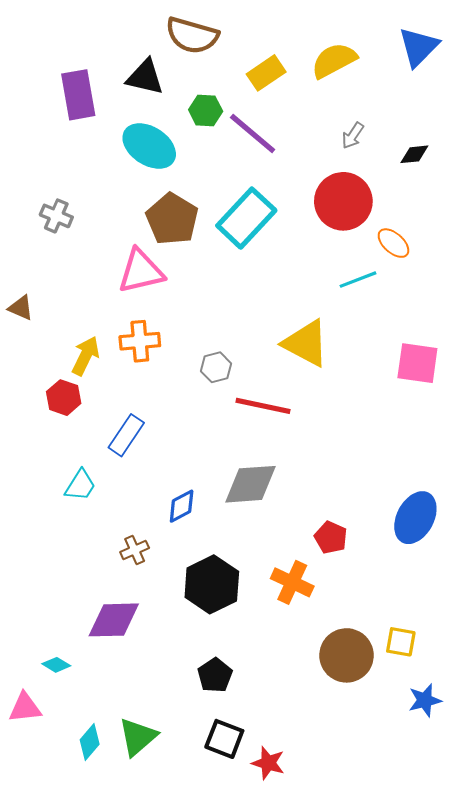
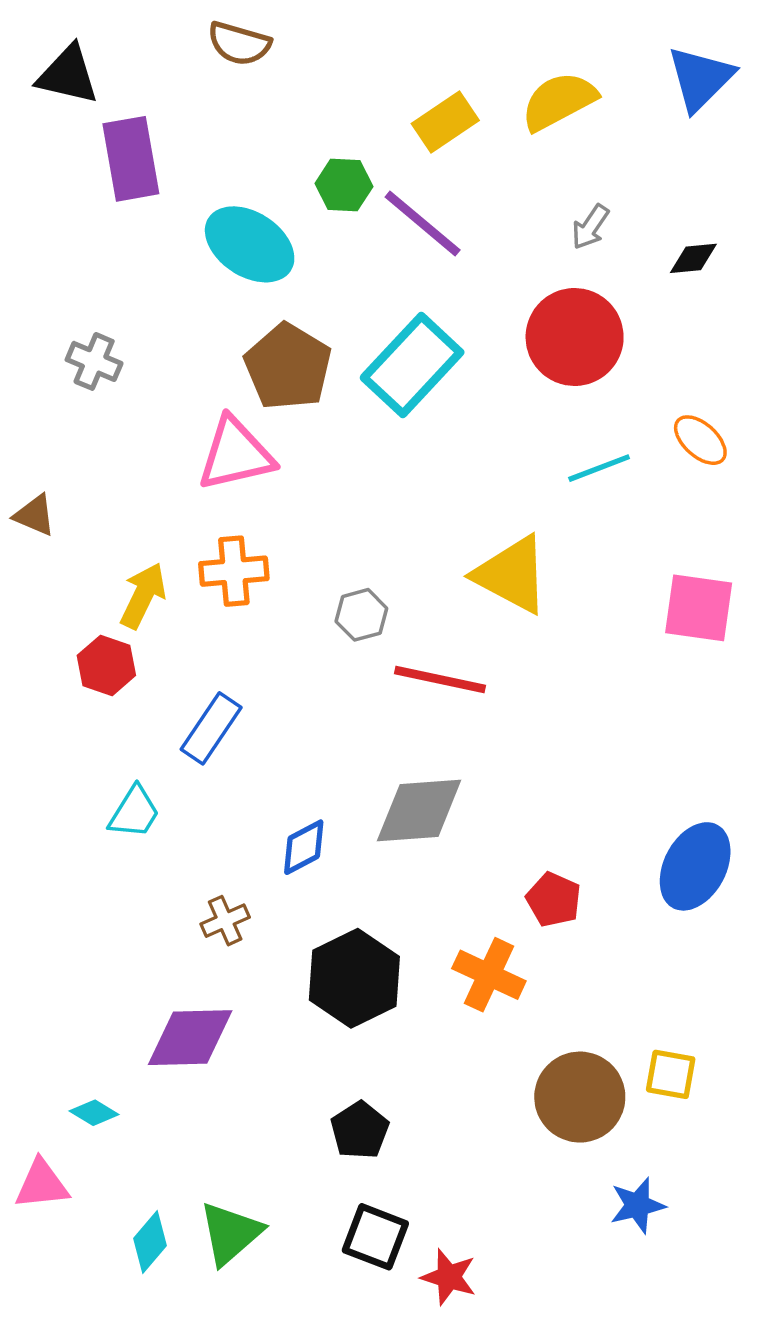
brown semicircle: (192, 35) -> (239, 43), moved, size x0.7
black triangle: (145, 77) -> (68, 75), moved
orange ellipse: (393, 243) -> (700, 440), moved
blue star: (425, 700) -> (637, 1205), moved

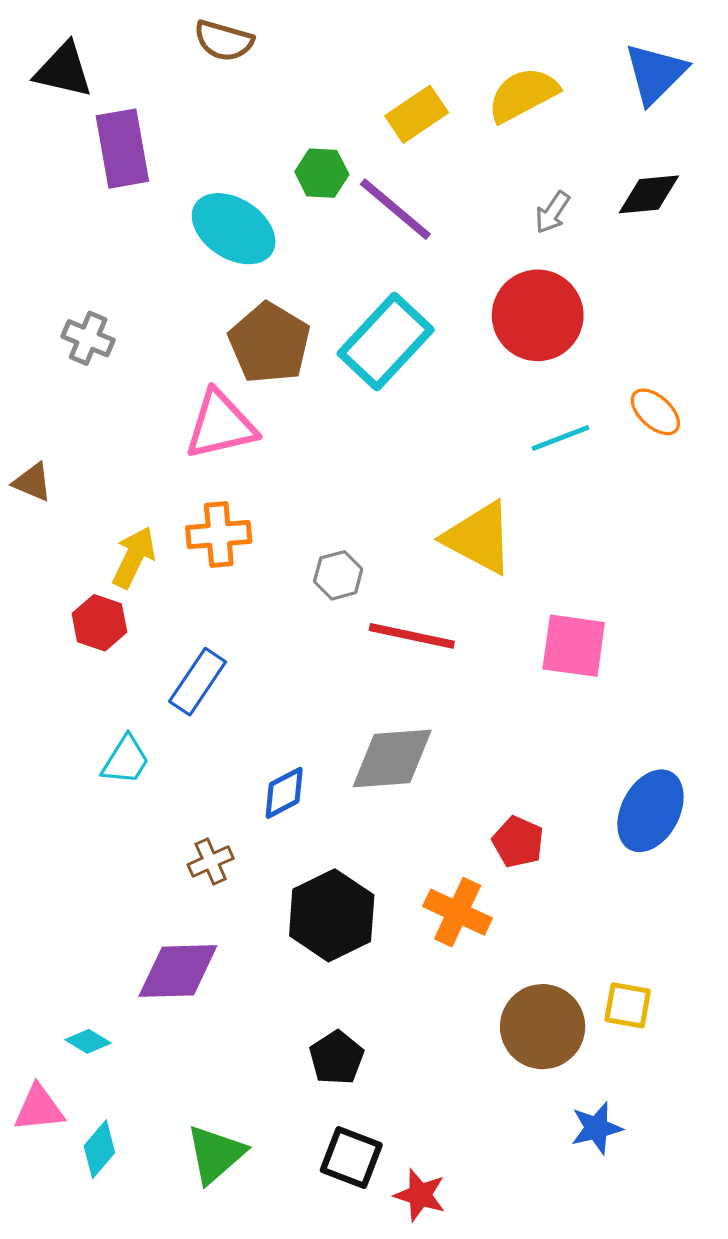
black diamond: (693, 258) -> (649, 194), moved, size x1.4
pink square: (699, 608) -> (574, 646), moved
cyan diamond: (150, 1242) -> (99, 1149), moved

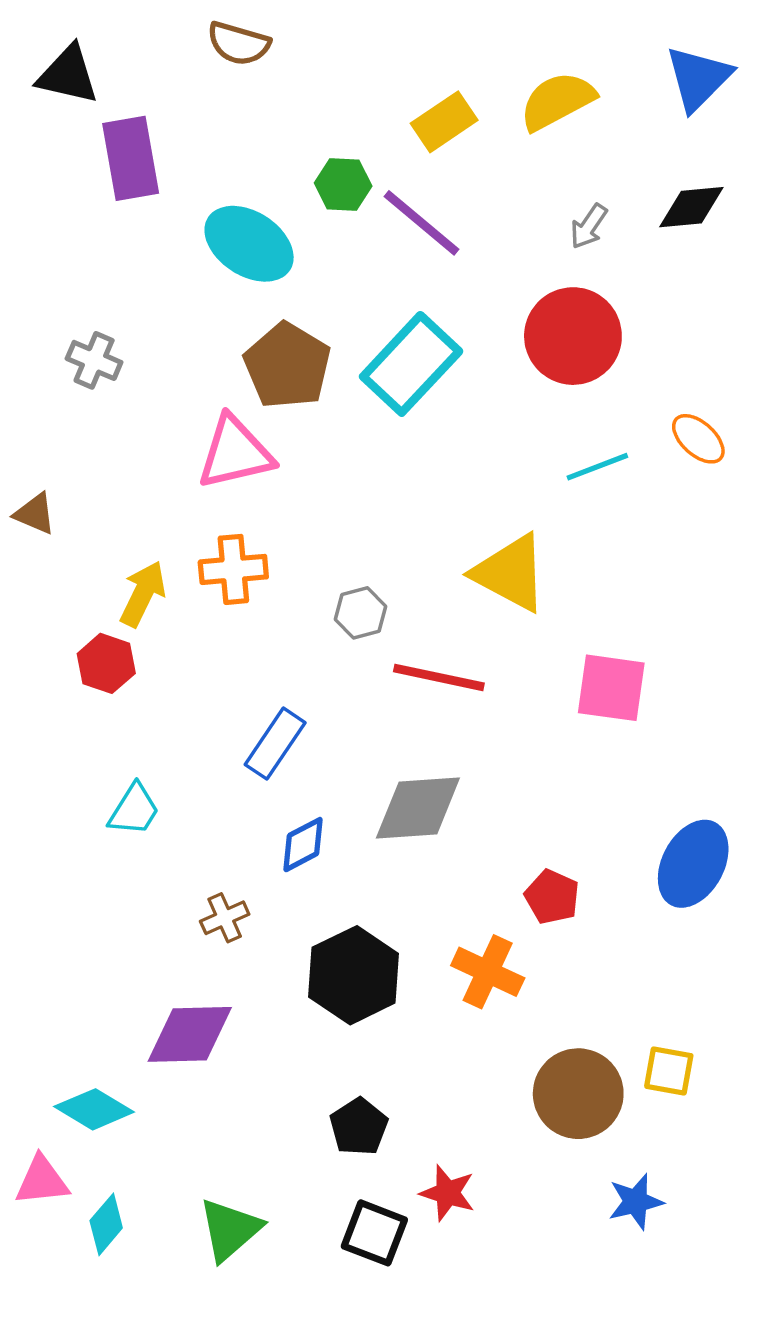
blue rectangle: (198, 682) -> (275, 744), moved
cyan diamond: (88, 1041) -> (94, 1109), size x1.6
red star: (420, 1195) -> (448, 1193), moved

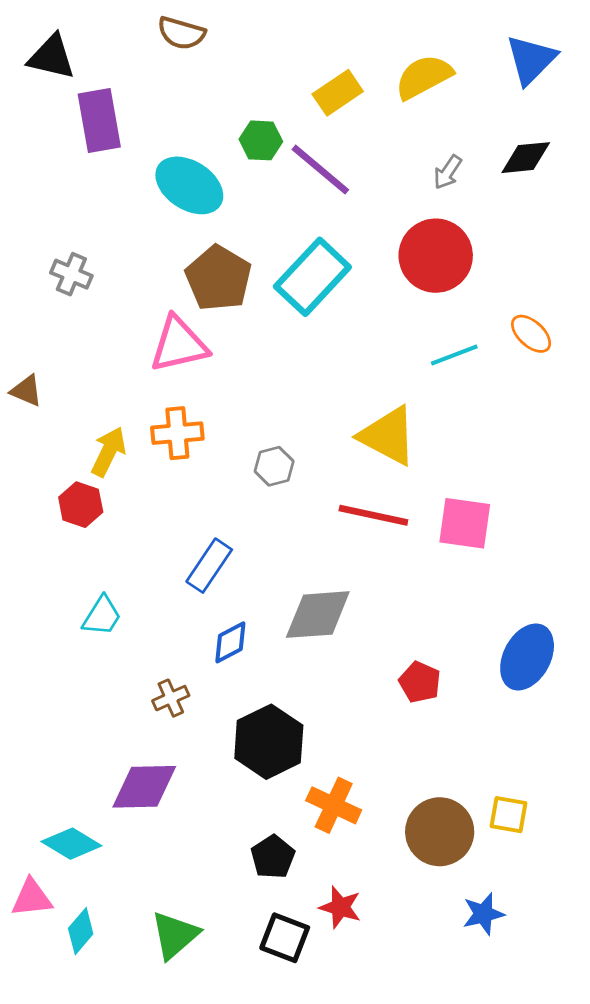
red line: (439, 677) -> (373, 515), moved
orange cross: (488, 972) -> (334, 805), moved

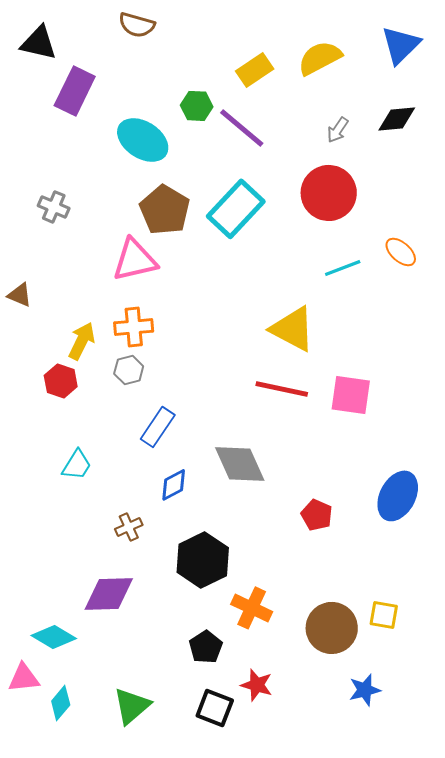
purple rectangle: (99, 121) -> (75, 91), turned 36
gray hexagon: (274, 466) -> (129, 370), moved
gray diamond: (318, 615) -> (240, 464), turned 70

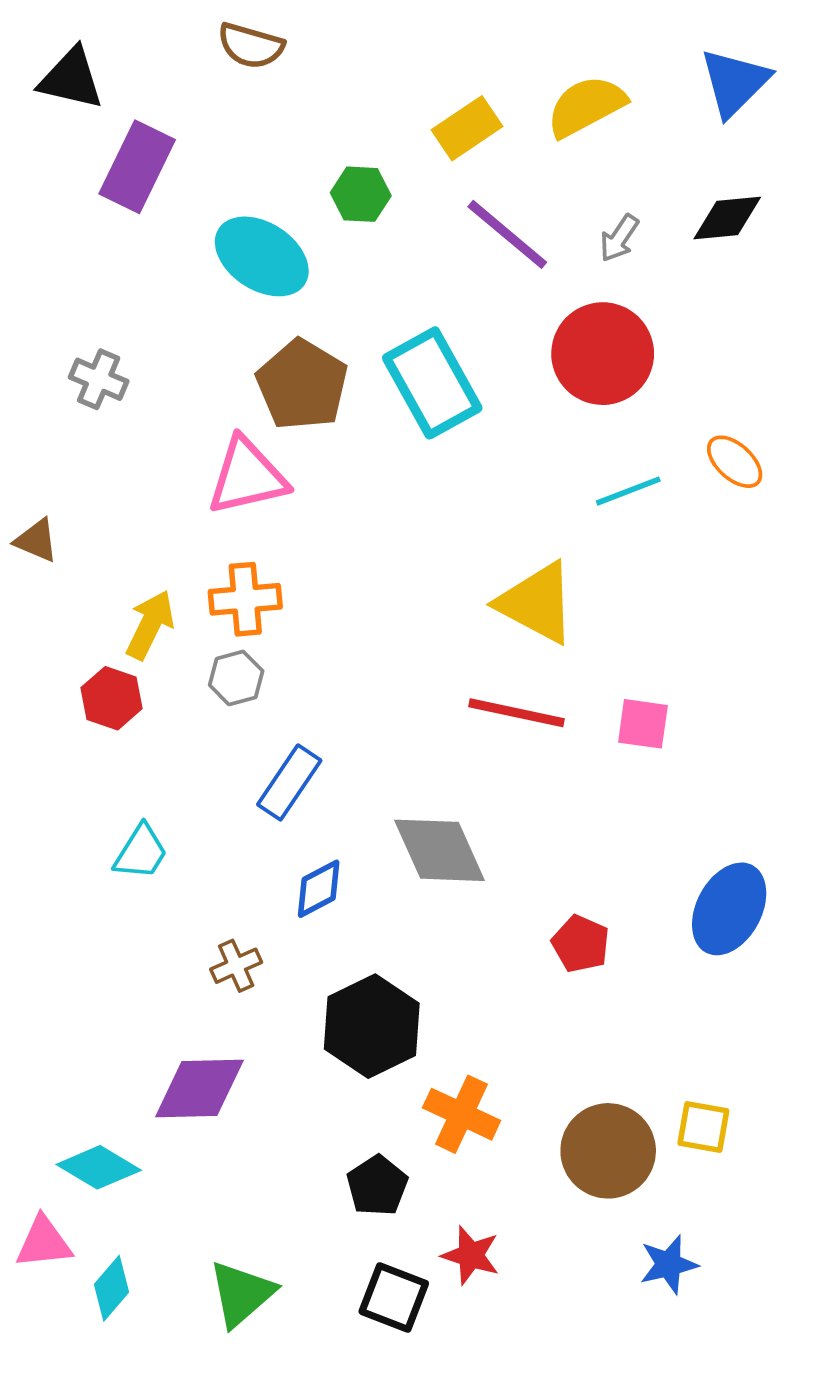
purple line: (242, 128) -> (507, 234), moved
cyan rectangle: (236, 209) -> (432, 383), turned -72
pink square: (351, 395) -> (643, 724), size x0.7

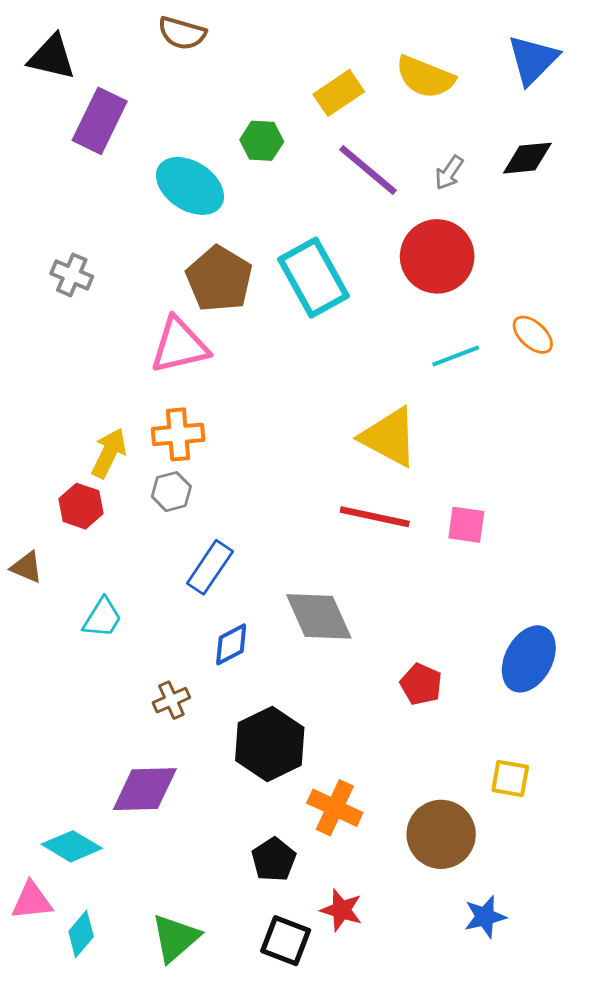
yellow semicircle: (586, 106) -> (425, 77), turned -130
brown triangle: (36, 541) -> (27, 567), moved
yellow square: (703, 1127) -> (510, 779), moved

